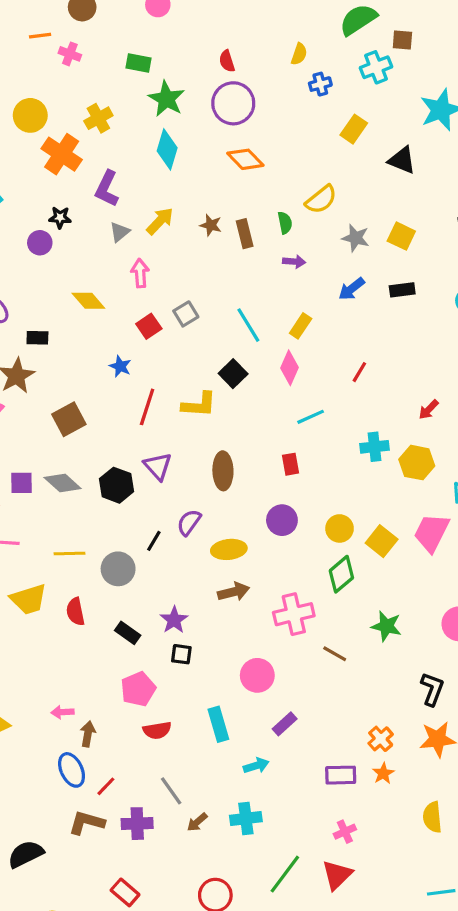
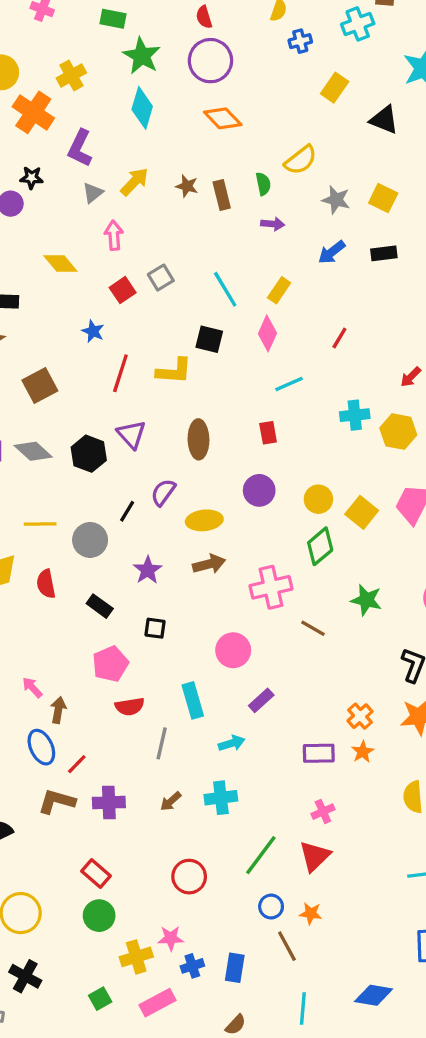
black square: (233, 374) -> (209, 339), turned -32
purple star: (174, 620) -> (148, 570), moved
pink arrow: (62, 712) -> (32, 687), turned 50
gray line: (171, 791) -> (162, 743), moved, turned 48

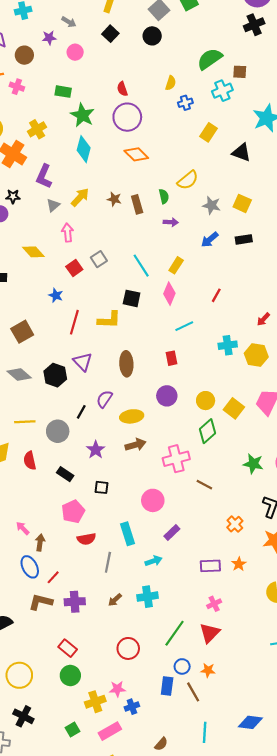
green star: (366, 600) -> (253, 464), moved
orange cross: (360, 716) -> (235, 524), moved
blue rectangle: (235, 968) -> (167, 686), moved

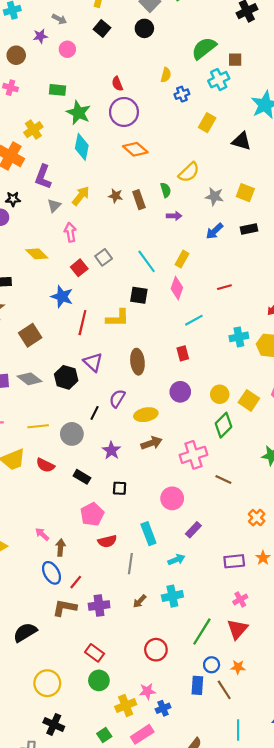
blue star: (56, 295) -> (62, 297), size x1.5
red line: (216, 295) -> (224, 287), turned 48
red semicircle: (30, 461) -> (45, 465), turned -48

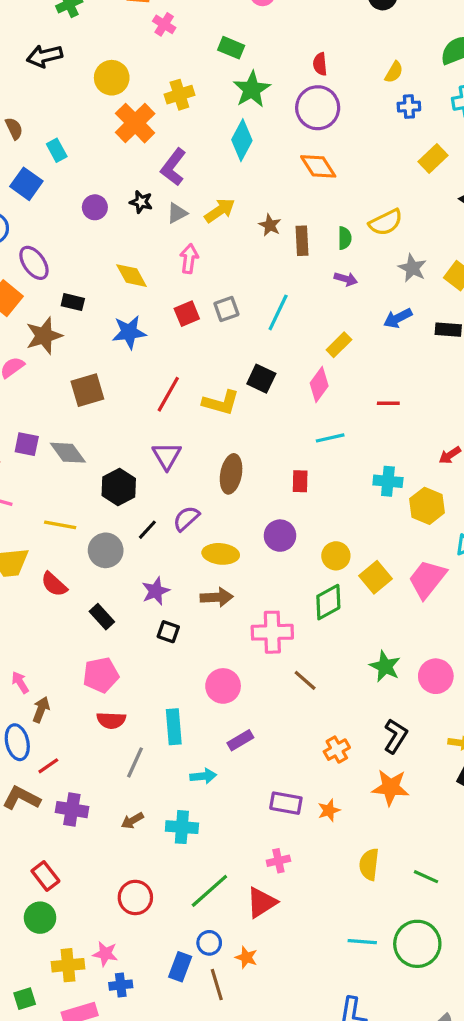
black star: (13, 199) -> (141, 202), moved
cyan line: (147, 261) -> (278, 312), moved, turned 45
blue star: (62, 297) -> (129, 332), moved, turned 30
black hexagon: (66, 377) -> (119, 487), moved
black square: (120, 488) -> (168, 632), moved

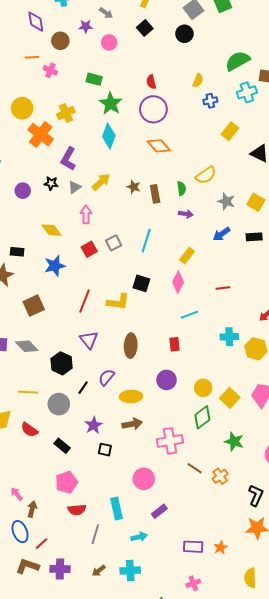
green star: (385, 666) -> (234, 442), moved
orange cross: (337, 750) -> (220, 476), moved

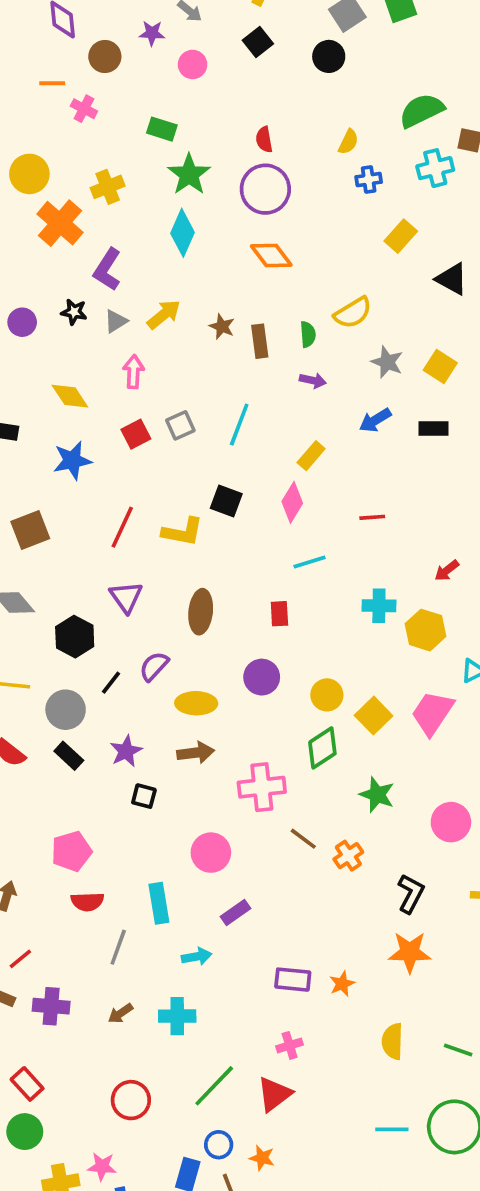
black rectangle: (62, 446) -> (69, 756), moved

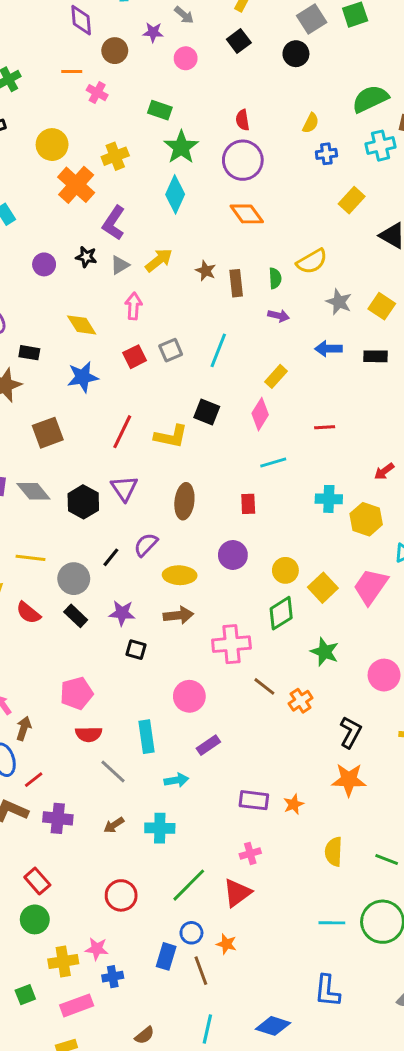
blue arrow: (375, 420) -> (328, 349), turned 30
black hexagon: (75, 637) -> (83, 502), moved
purple star: (126, 751) -> (122, 613), turned 30
gray line: (118, 947) -> (113, 772), turned -68

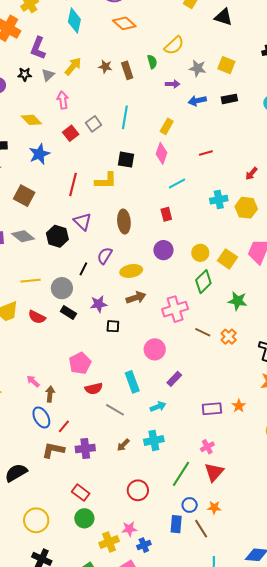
purple arrow: (279, 316) -> (173, 84), moved
brown square: (48, 433) -> (24, 196), turned -30
pink cross: (250, 853) -> (207, 447), moved

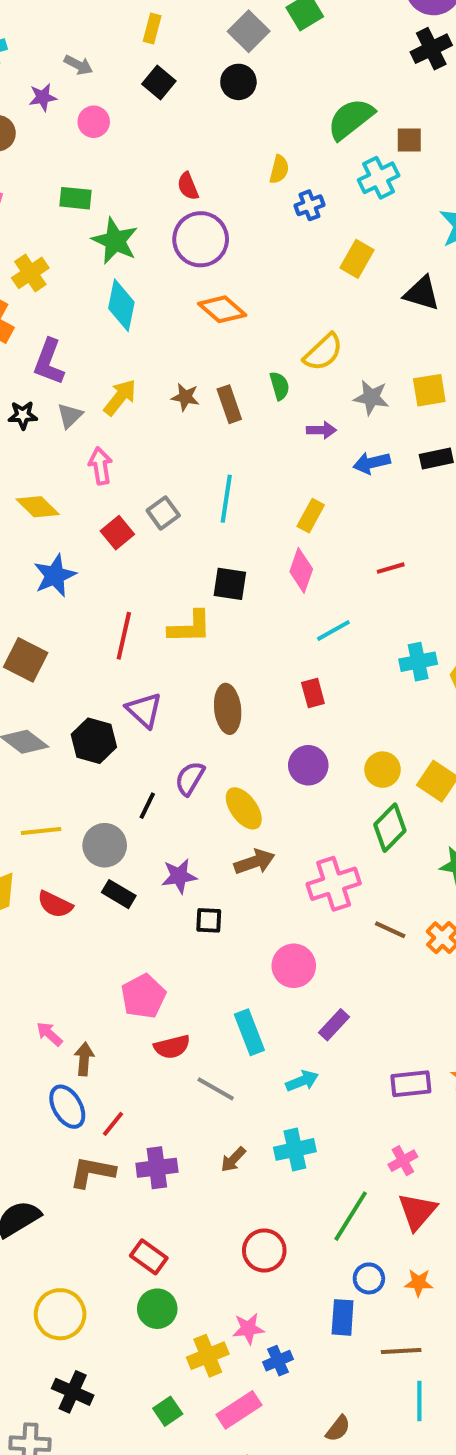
yellow square: (226, 65) -> (429, 390), turned -30
yellow ellipse: (131, 271) -> (244, 808), turned 65
brown line: (201, 529) -> (401, 1351), moved, turned -60

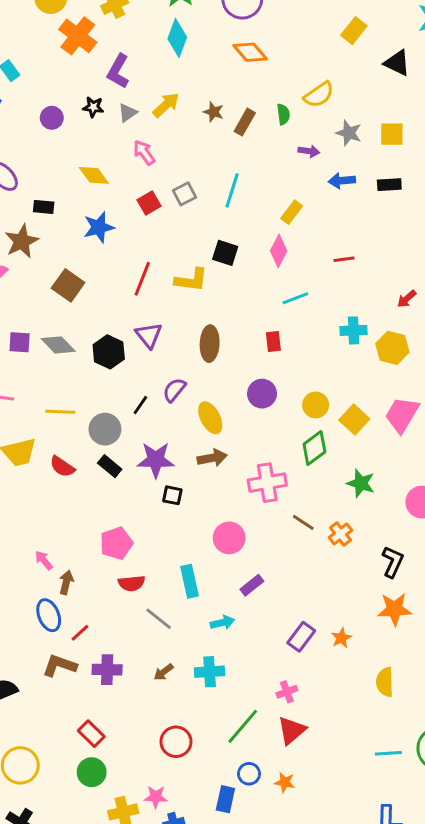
brown rectangle: (229, 404) -> (245, 122), turned 40
pink arrow: (100, 466) -> (144, 153), turned -35
purple star: (179, 876) -> (156, 460), size x1.4
purple rectangle: (411, 1084) -> (301, 637), turned -56

